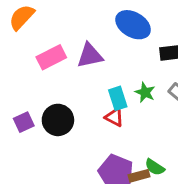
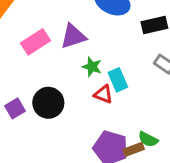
green star: (145, 92) -> (92, 67), moved
cyan rectangle: (118, 98) -> (118, 80), moved

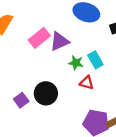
pink rectangle: (36, 42) -> (39, 38), moved
cyan rectangle: (118, 80) -> (95, 60), moved

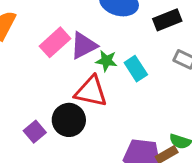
green star: (76, 63) -> (106, 61), moved
red triangle: (87, 83) -> (91, 91), moved, size x1.6

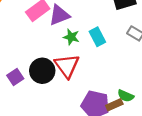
green star: (106, 61) -> (71, 37), moved
red triangle: (91, 91) -> (67, 66), moved, turned 36

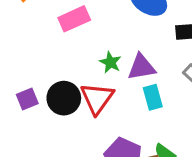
purple triangle: (59, 15) -> (141, 67), moved
cyan rectangle: (97, 37) -> (153, 97), moved

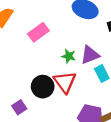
purple square: (27, 99) -> (19, 107), moved

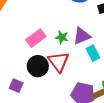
pink rectangle: (38, 32) -> (36, 38), moved
purple square: (19, 107) -> (16, 86), turned -32

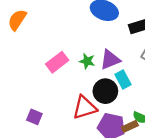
red triangle: (59, 62) -> (85, 108), moved, turned 50
black circle: (38, 66) -> (105, 91), moved

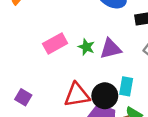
cyan rectangle: (123, 79) -> (126, 86), moved, turned 30
black circle: (105, 91) -> (105, 96), moved

